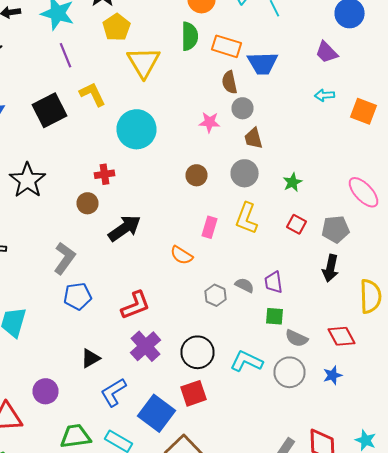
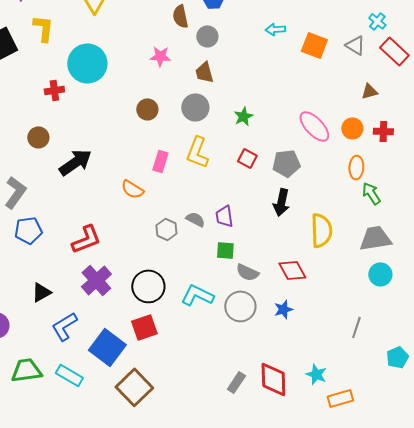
yellow L-shape: (92, 94) -> (43, 28), turned 32
gray circle: (242, 108) -> (207, 36), moved
red cross: (104, 174) -> (54, 90), moved

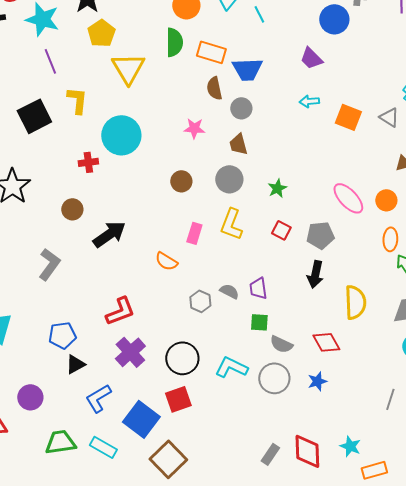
blue pentagon: (28, 230) -> (62, 335), moved

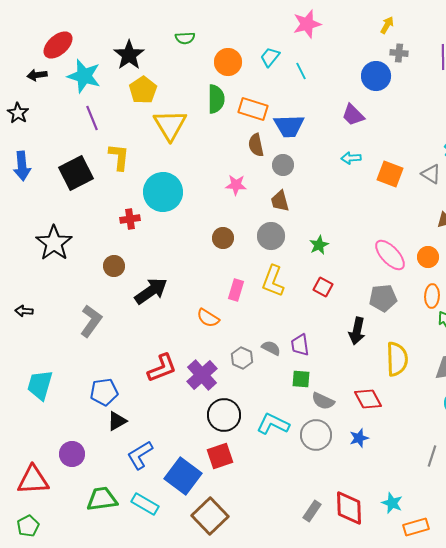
gray pentagon: (320, 235) -> (383, 298), moved
purple cross: (130, 352) -> (202, 375), moved

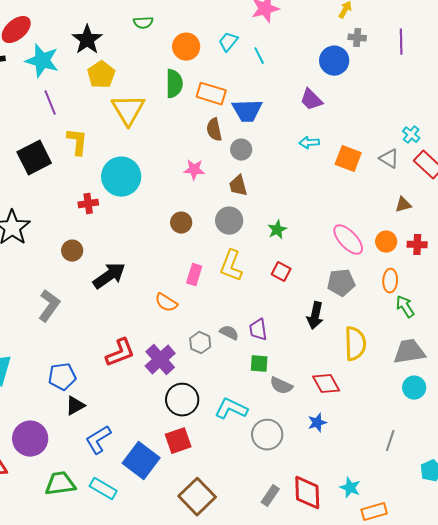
gray circle: (316, 435) -> (267, 435), moved
purple circle: (72, 454) -> (30, 439), size x1.4
brown square: (210, 516) -> (197, 497), moved

